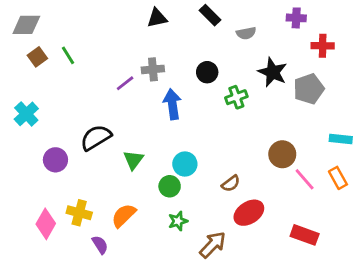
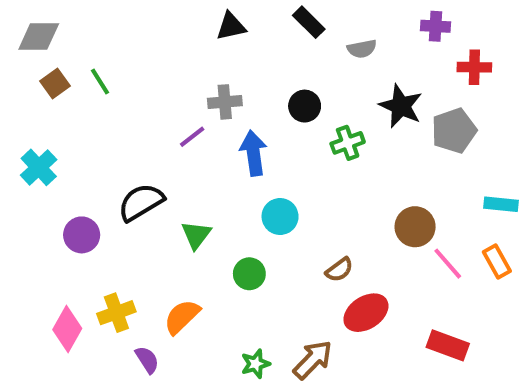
purple line: (125, 83) -> (192, 137), moved
cyan circle: (185, 164) -> (280, 217), moved
yellow cross: (79, 213) -> (116, 313), turned -35
green star: (178, 221) -> (255, 364), moved

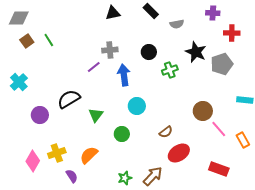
orange rectangle: (497, 262) -> (243, 140), moved

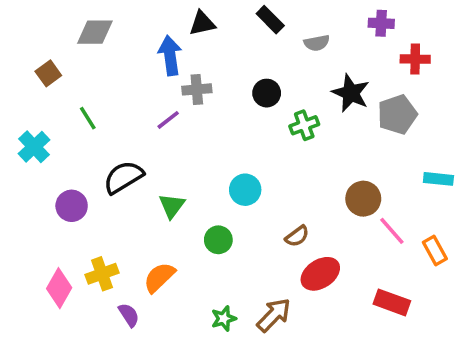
gray diamond: (19, 18) -> (95, 32), moved
green line: (49, 40) -> (88, 118), moved
blue arrow: (124, 75) -> (170, 55), moved

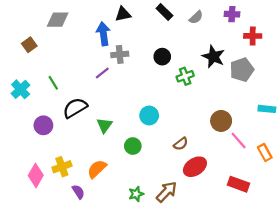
gray semicircle: (317, 43) -> (196, 17), moved, turned -32
green line: (88, 118) -> (53, 83), moved

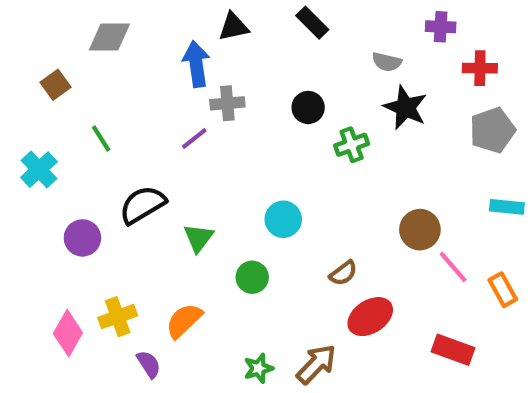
gray semicircle: (196, 17) -> (387, 62), moved, turned 56
gray pentagon: (242, 70) -> (492, 130), moved
green line: (53, 83) -> (101, 139), moved

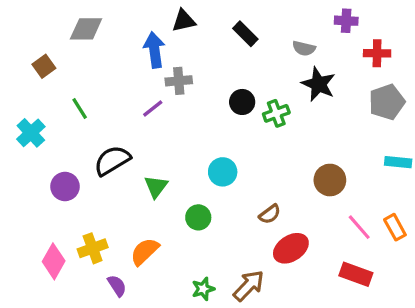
black rectangle: (312, 23) -> (245, 34), moved
black circle: (308, 107) -> (242, 102), moved
pink line: (453, 267) -> (359, 227), moved

